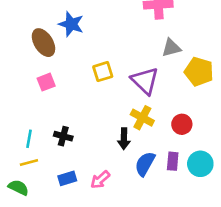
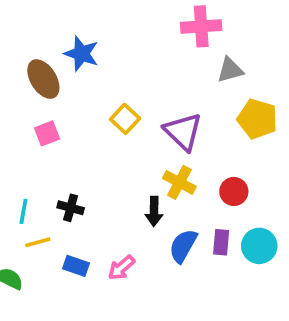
gray triangle: (171, 48) -> (230, 70), moved
yellow square: (103, 72) -> (125, 119), turned -30
yellow line: (29, 162) -> (38, 242), moved
blue rectangle: (67, 178) -> (76, 266), turned 36

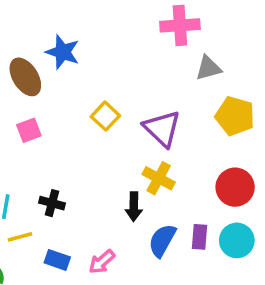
red circle: (234, 191) -> (235, 187), moved, size x1.4

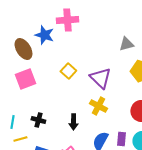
pink cross: (180, 25) -> (67, 20), moved
pink square: (29, 130) -> (25, 79), size x1.5
black arrow: (134, 207) -> (73, 122), moved

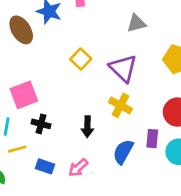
gray triangle: (126, 44) -> (136, 23), moved
pink square: (25, 79) -> (24, 95), moved
purple rectangle: (121, 139) -> (152, 139), moved

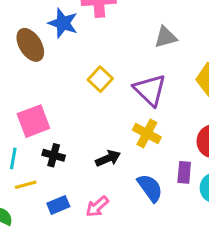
black arrow: (87, 127) -> (108, 158), turned -114
blue semicircle: (123, 152) -> (150, 188), turned 115
blue rectangle: (45, 166) -> (58, 205), turned -42

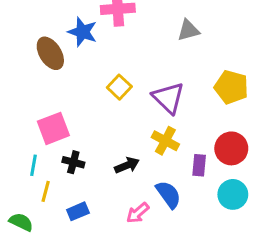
gray triangle: (166, 37) -> (188, 30), moved
purple rectangle: (184, 172) -> (199, 165), moved
yellow line: (26, 185) -> (46, 191), turned -60
pink arrow: (97, 207) -> (138, 213), moved

